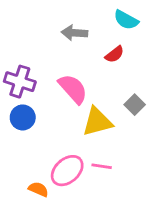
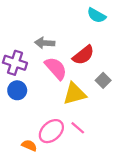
gray arrow: (74, 33) -> (45, 43), moved
red semicircle: (115, 54) -> (83, 55), moved, size x1.5
pink line: (102, 166) -> (78, 128), turned 32

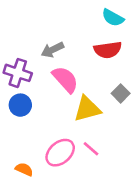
gray arrow: (45, 43) -> (52, 50), turned -30
red semicircle: (83, 55) -> (108, 50), moved, turned 30
orange semicircle: (29, 145) -> (24, 169), moved

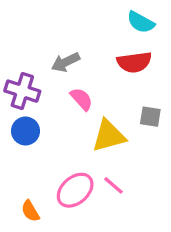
pink semicircle: (65, 79) -> (82, 99), size x0.7
gray square: (121, 93) -> (150, 117), turned -36
orange semicircle: (24, 169) -> (30, 211), turned -144

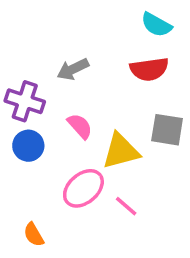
pink semicircle: (82, 99) -> (80, 126), moved
gray square: (150, 117) -> (167, 130), size x1.4
pink ellipse: (75, 190) -> (83, 188), moved

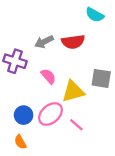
red semicircle: (149, 69) -> (73, 42), moved
blue circle: (28, 146) -> (24, 115), moved

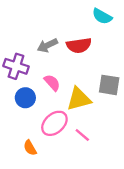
blue circle: (24, 115) -> (25, 98), moved
orange semicircle: (20, 142) -> (30, 148), moved

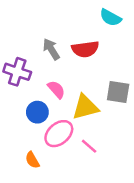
gray arrow: (47, 45) -> (51, 49), turned 84
blue circle: (25, 98) -> (37, 112), moved

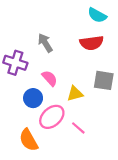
red semicircle: (85, 49) -> (92, 43), moved
yellow triangle: (85, 107) -> (75, 94), size x0.7
orange semicircle: (32, 160) -> (29, 140), size x1.5

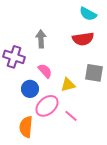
gray arrow: (45, 43) -> (41, 39), turned 30
orange semicircle: (29, 140) -> (26, 127), turned 35

